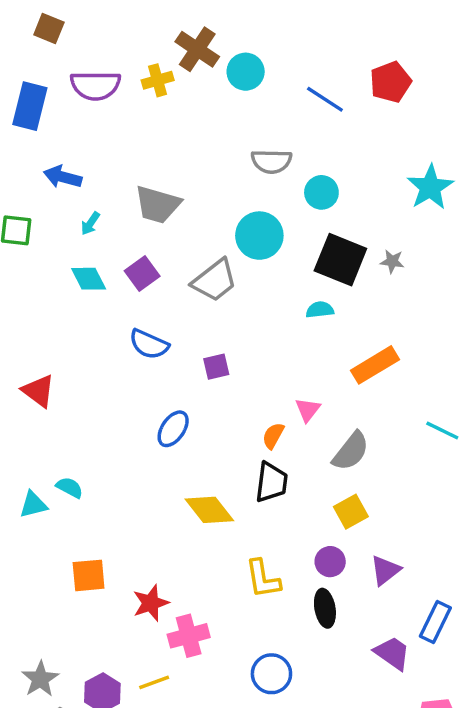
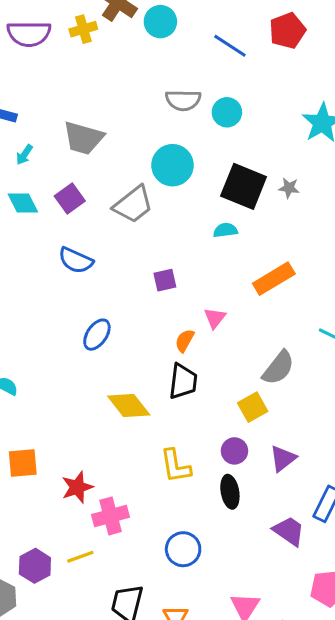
cyan circle: (321, 192) -> (227, 112), moved
purple square: (216, 367) -> (165, 280), moved
gray semicircle: (351, 451) -> (278, 368), moved

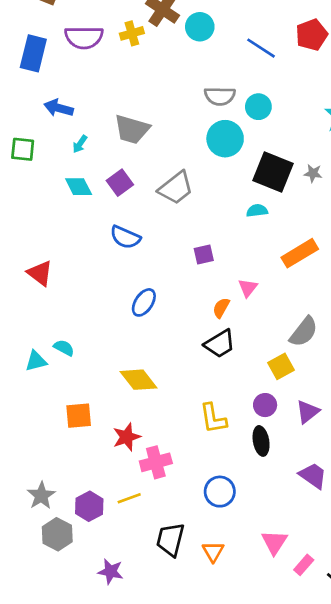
cyan circle: (173, 165) -> (225, 139), moved
black trapezoid: (183, 381) -> (220, 344), turned 52
yellow diamond: (129, 406) -> (139, 380), moved

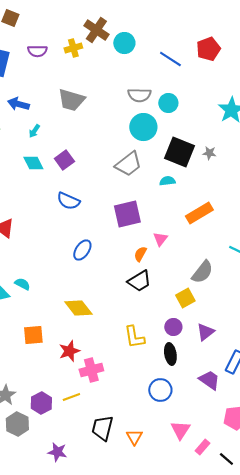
purple semicircle: (84, 37) -> (37, 51), size x0.7
gray trapezoid: (132, 129) -> (71, 100), moved
gray trapezoid: (176, 188) -> (128, 164), moved
purple square: (204, 255) -> (127, 214), size x1.8
blue circle: (220, 492) -> (160, 390), moved

